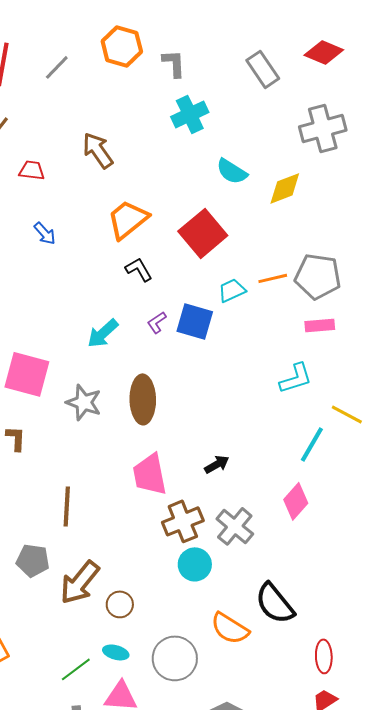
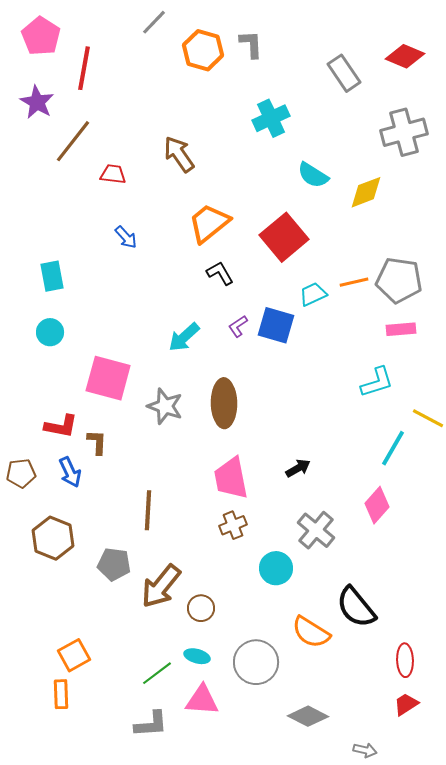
gray L-shape: (174, 63) -> (251, 44), moved
gray line: (57, 67) -> (154, 22), moved
brown cross: (183, 521) -> (233, 525), moved, size x0.7

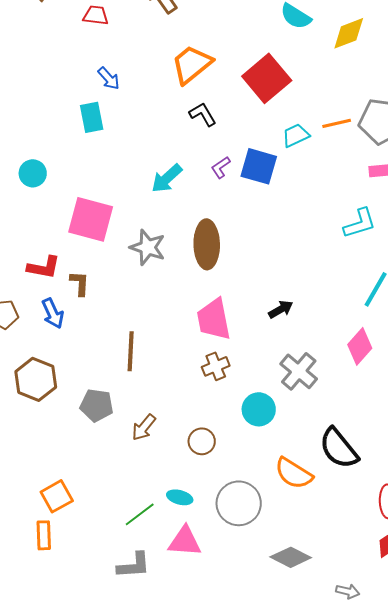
cyan rectangle: (52, 276) -> (92, 117), moved
brown arrow: (161, 586) -> (144, 427), size x0.6
brown circle: (201, 608) -> (202, 441), moved

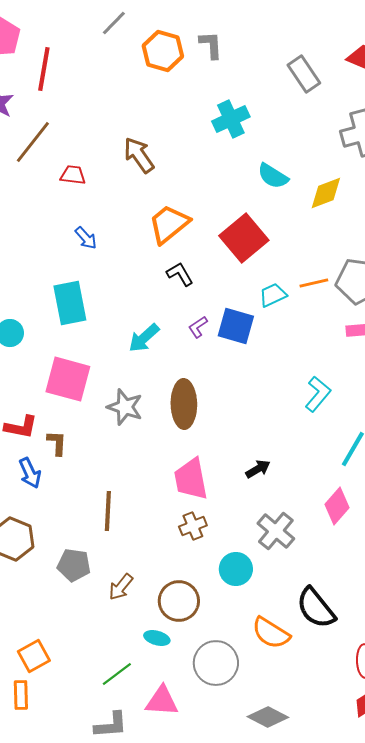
cyan rectangle: (92, 117) -> (70, 303), moved, size x1.4
cyan L-shape: (360, 223) -> (318, 394), moved, turned -33
brown circle: (202, 441) -> (179, 601), size x1.5
cyan ellipse: (180, 497) -> (157, 638), moved

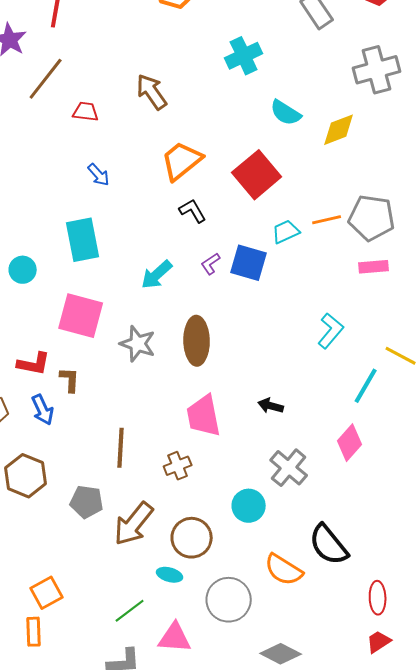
black arrow: (258, 469) -> (271, 406), turned -135
brown cross: (193, 526) -> (178, 466), moved
brown arrow: (121, 587) -> (134, 524), size x1.6

